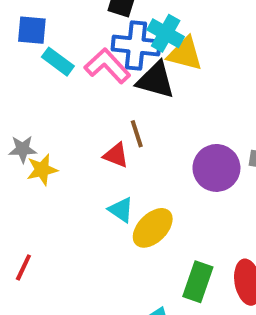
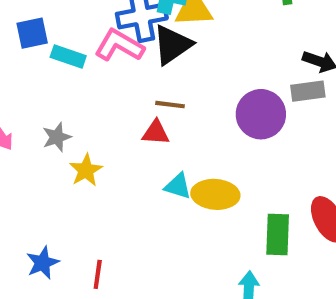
black triangle: (156, 80) -> (172, 45), turned -33
brown line: (137, 134) -> (170, 105), turned -48
gray star: (23, 149) -> (57, 137), moved
yellow ellipse: (153, 228) -> (215, 194), turned 66

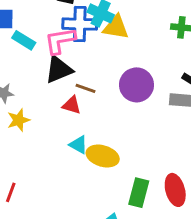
pink L-shape: (119, 45) -> (60, 41), turned -52
black triangle: (172, 45) -> (59, 70), moved
purple circle: (261, 114) -> (136, 85), moved

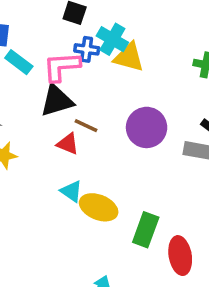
blue cross: (80, 24) -> (87, 49), size x0.6
green rectangle: (139, 193) -> (146, 230), moved

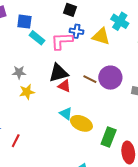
cyan cross: (112, 39) -> (120, 21), moved
black triangle: (57, 101) -> (58, 73), moved
brown line: (86, 126) -> (90, 79), moved

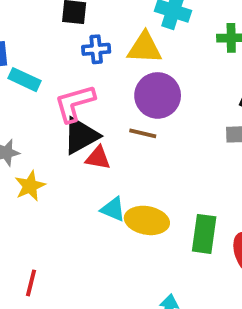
pink L-shape: (62, 41) -> (75, 103), moved
purple circle: (110, 78) -> (158, 95), moved

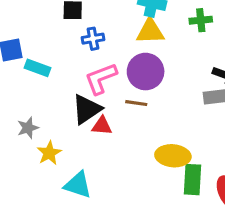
yellow triangle: (145, 48) -> (150, 31), moved
pink L-shape: (75, 103) -> (101, 79), moved
cyan triangle: (113, 209) -> (78, 185), moved, size x1.4
yellow ellipse: (147, 220) -> (173, 156), moved

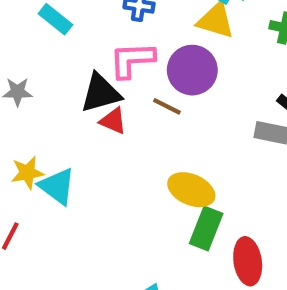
yellow star: (49, 153) -> (27, 173), moved

